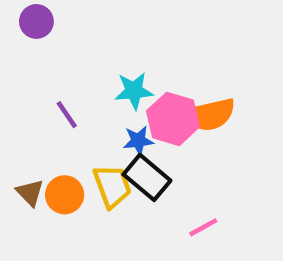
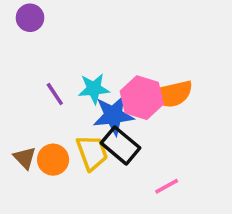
cyan star: (134, 91) -> (94, 89), moved
blue star: (138, 141) -> (113, 115), size x1.6

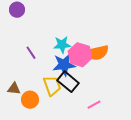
cyan star: (94, 89) -> (62, 45), moved
brown triangle: (25, 158) -> (14, 89), turned -40
orange circle: (53, 160) -> (30, 100), moved

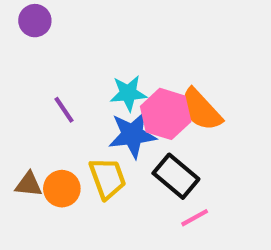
orange semicircle: (97, 53) -> (201, 110), turned 60
black rectangle: (68, 82) -> (176, 176), moved
orange circle: (30, 100) -> (62, 189), moved

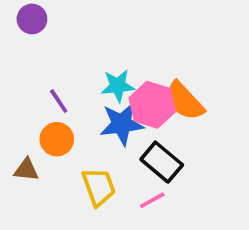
yellow trapezoid: (107, 178) -> (99, 187), moved
orange circle: (62, 189) -> (57, 139), moved
pink line: (195, 218) -> (152, 200), moved

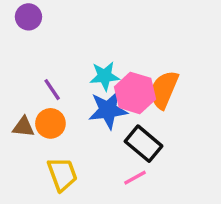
orange semicircle: (185, 101) -> (164, 90), turned 66
brown triangle: (26, 170) -> (23, 127), moved
yellow trapezoid: (99, 187) -> (62, 174), moved

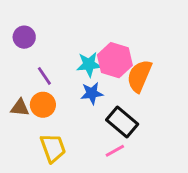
purple circle: (28, 17) -> (24, 37), moved
pink hexagon: (135, 93) -> (115, 60), moved
blue star: (108, 110) -> (92, 93), size x0.7

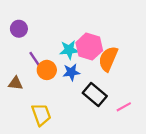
orange circle: (43, 105) -> (47, 70), moved
pink line: (115, 151) -> (124, 107), moved

